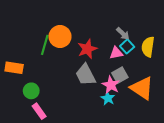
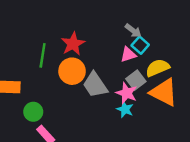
orange circle: (60, 37) -> (72, 71), moved
yellow semicircle: (148, 47) -> (158, 68), moved, turned 66
red star: (87, 49) -> (73, 44), moved

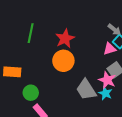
green line: (43, 55) -> (31, 33), moved
gray trapezoid: (95, 85) -> (86, 90), moved

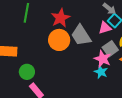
gray trapezoid: (86, 90) -> (81, 35), moved

